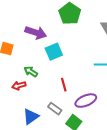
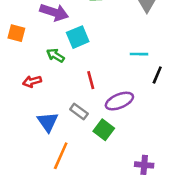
green arrow: (31, 72) -> (55, 55), moved
blue triangle: (31, 117) -> (48, 122), turned -30

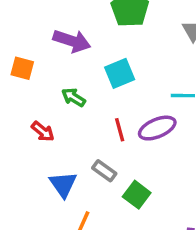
cyan square: (78, 37) -> (120, 73), moved
red arrow: (32, 81) -> (43, 131), turned -126
purple ellipse: (119, 101) -> (157, 128), moved

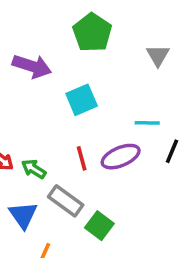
green arrow: (73, 97) -> (34, 169), moved
gray rectangle: (104, 171) -> (66, 201), size x1.4

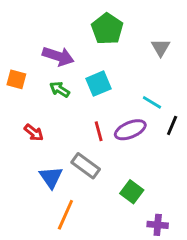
cyan line: (147, 123) -> (152, 102), turned 30
green arrow: (34, 169) -> (60, 89), moved
green square: (99, 226) -> (132, 192), moved

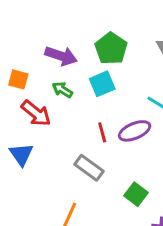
green pentagon: (107, 29) -> (111, 49), moved
red arrow: (34, 133) -> (36, 113), moved, size x1.5
blue triangle: (51, 177) -> (21, 154), moved

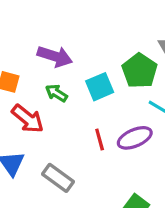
green pentagon: (111, 49) -> (140, 71), moved
gray rectangle: (89, 168) -> (58, 178), moved

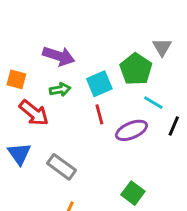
green arrow: (56, 93) -> (60, 90), turned 138
red line: (100, 139) -> (99, 114), moved

